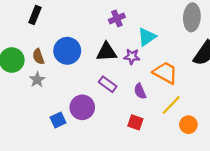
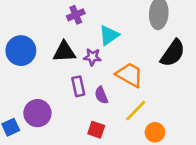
purple rectangle: (108, 84) -> (78, 86), moved, turned 42

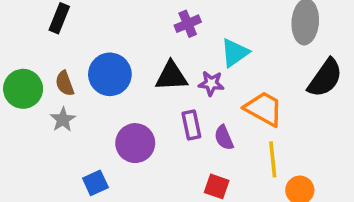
yellow line: (136, 111) -> (273, 159), turned -50
purple circle: (37, 113) -> (135, 143), moved

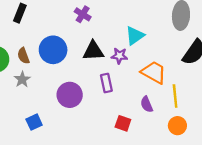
purple cross: (188, 24) -> (83, 14), moved, turned -35
purple semicircle: (224, 138) -> (147, 104), moved
yellow line: (273, 159) -> (175, 96), moved
blue square: (95, 183) -> (34, 122), moved

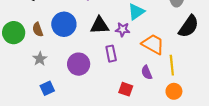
gray star: (22, 79) -> (40, 59), moved

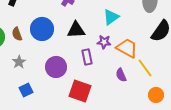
purple star: (123, 29) -> (104, 42), moved
yellow line: (172, 65) -> (145, 68), turned -30
red square: (126, 89) -> (80, 91), moved, size x1.6
orange circle: (174, 91) -> (156, 95), moved

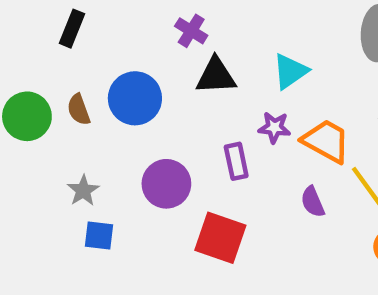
black triangle: (76, 30) -> (216, 76), moved
gray star: (19, 62) -> (83, 191), moved
blue square: (26, 90) -> (99, 236), turned 32

